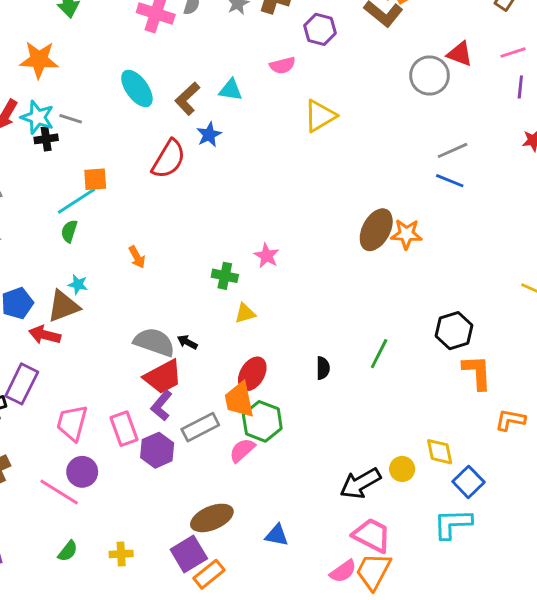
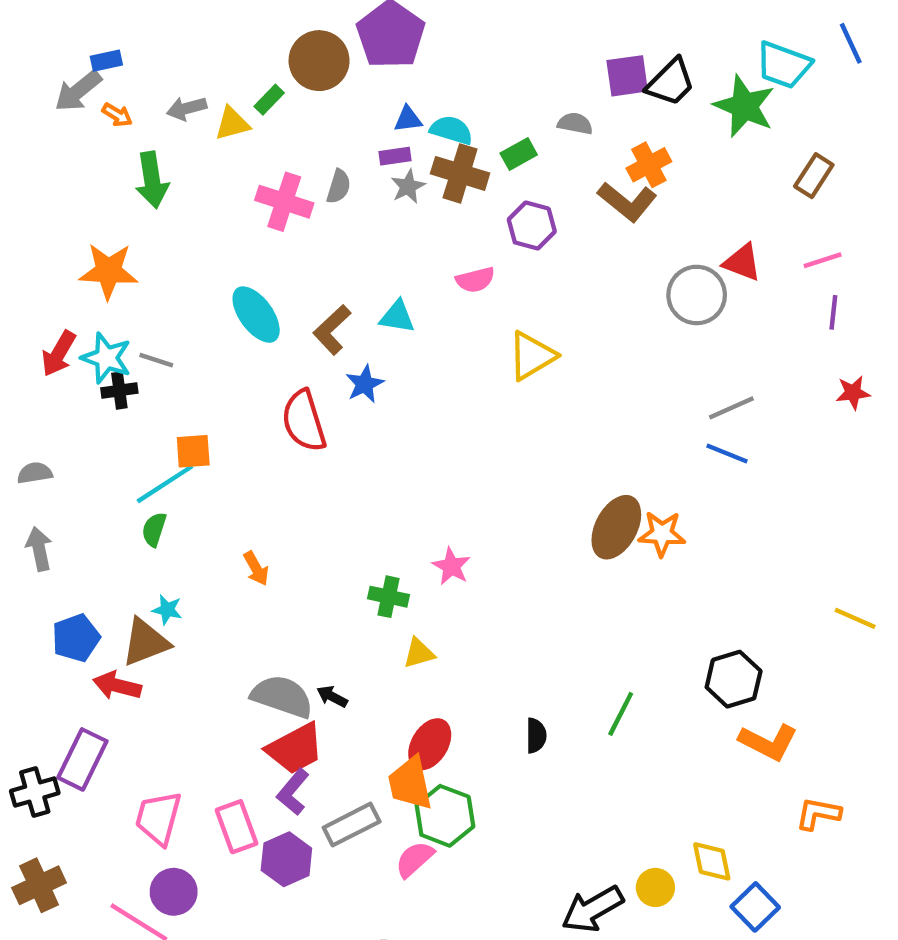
red semicircle: (169, 159) -> (304, 421), turned 132
orange L-shape: (477, 372) -> (768, 742), turned 120

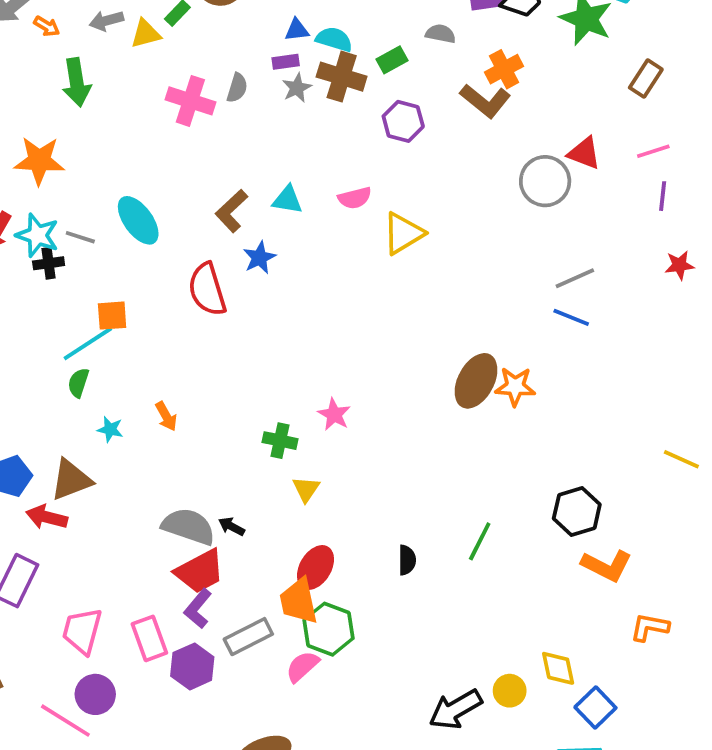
pink semicircle: (475, 280) -> (355, 198), moved
cyan ellipse: (256, 315) -> (138, 220), moved
cyan star: (167, 610) -> (110, 429), moved
yellow triangle: (419, 653) -> (306, 489), turned -40

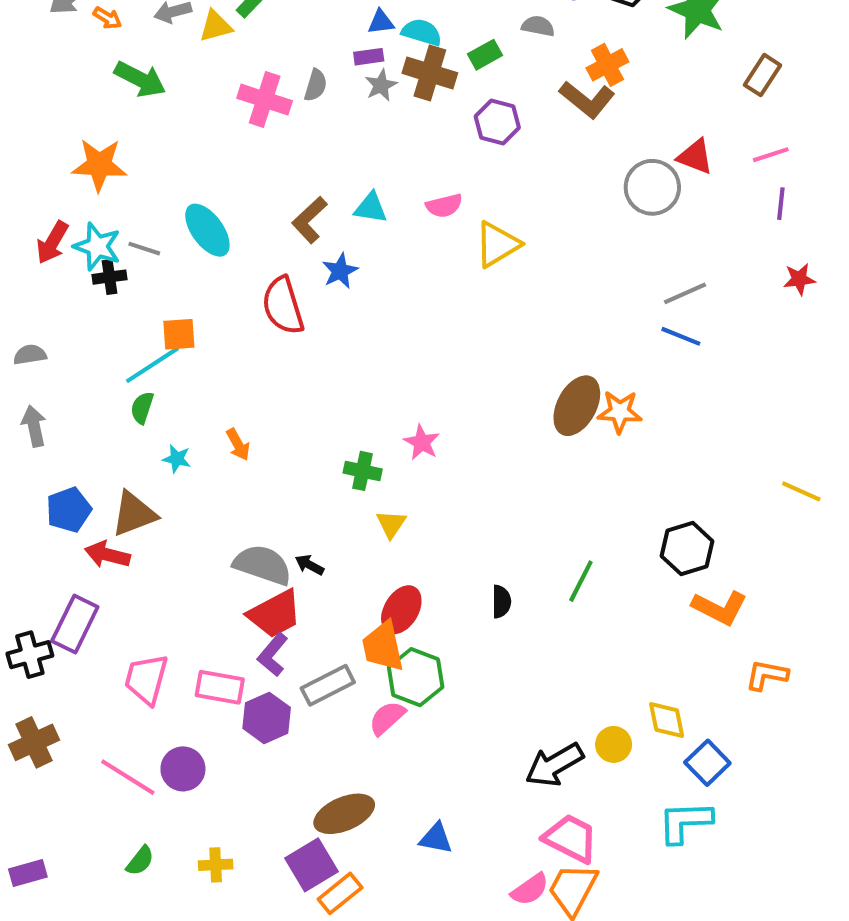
green arrow: (77, 82) -> (140, 79), turned -54
pink rectangle: (149, 638) -> (220, 687), turned -60
purple circle: (95, 694) -> (183, 769), moved

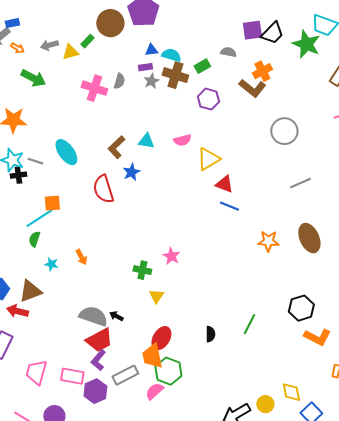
red triangle: (695, 157) -> (224, 184), moved
blue line: (681, 336) -> (229, 206), moved
brown ellipse: (577, 406) -> (309, 238), moved, turned -52

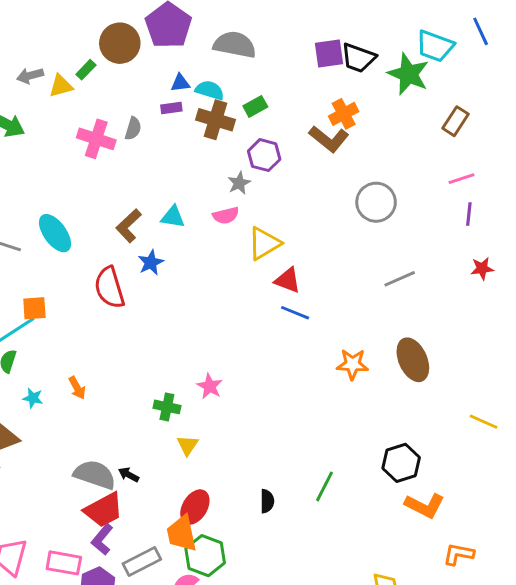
black trapezoid: (272, 33) -> (358, 58), turned 65
gray semicircle: (228, 52) -> (235, 45), moved, size x1.8
gray star: (151, 81) -> (239, 183), moved

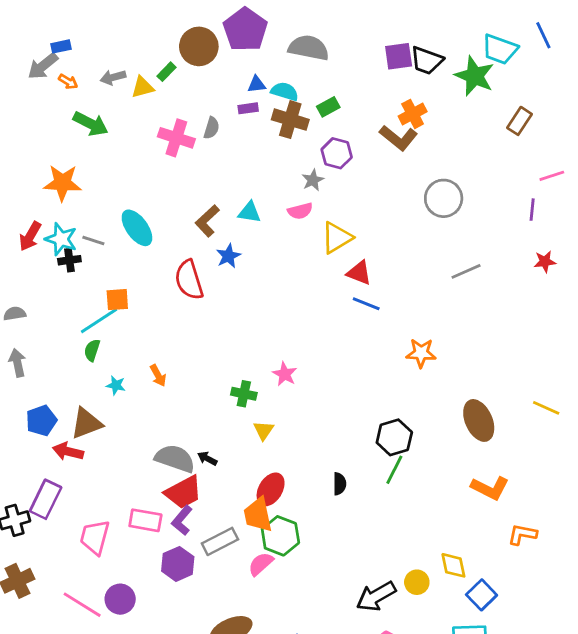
pink line: (461, 179) -> (552, 176), moved
brown ellipse: (413, 360) -> (479, 420), moved
black hexagon: (401, 463) -> (394, 437), moved
pink rectangle: (64, 563) -> (145, 520), moved

